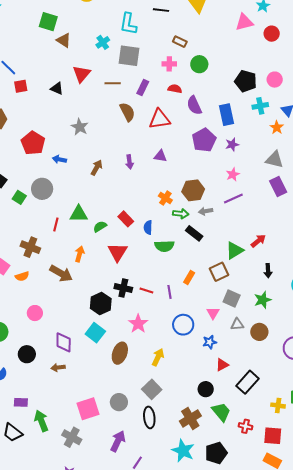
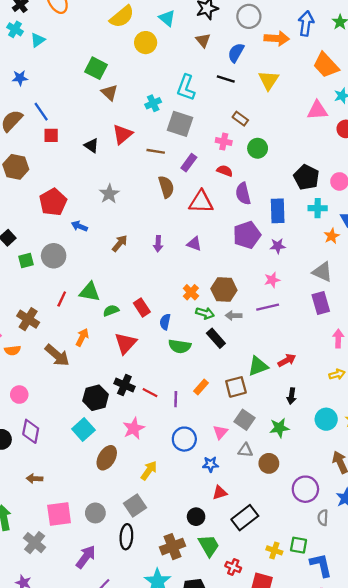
green square: (19, 197) -> (26, 261), turned 32
purple diamond: (64, 342) -> (31, 431), moved
brown arrow: (58, 367) -> (35, 479), moved

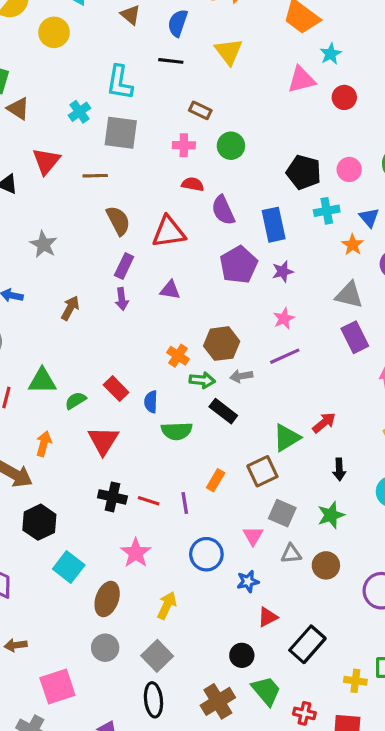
purple rectangle: (189, 163) -> (124, 266), moved
black hexagon: (96, 398) -> (39, 522), moved
gray circle: (95, 513) -> (105, 648), moved

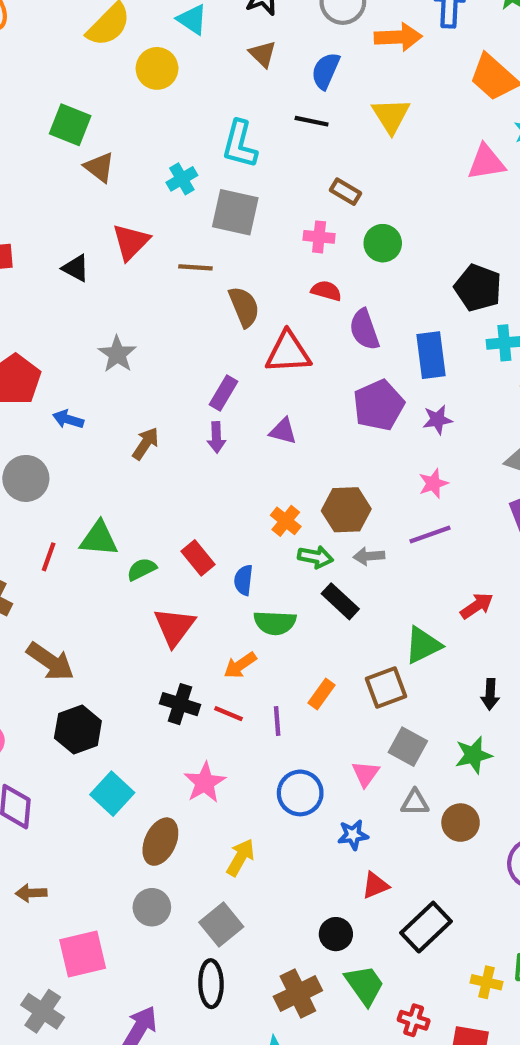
brown semicircle: (118, 221) -> (244, 307), moved
red arrow: (324, 423) -> (477, 606), moved
orange arrow: (44, 444) -> (240, 665), moved, turned -145

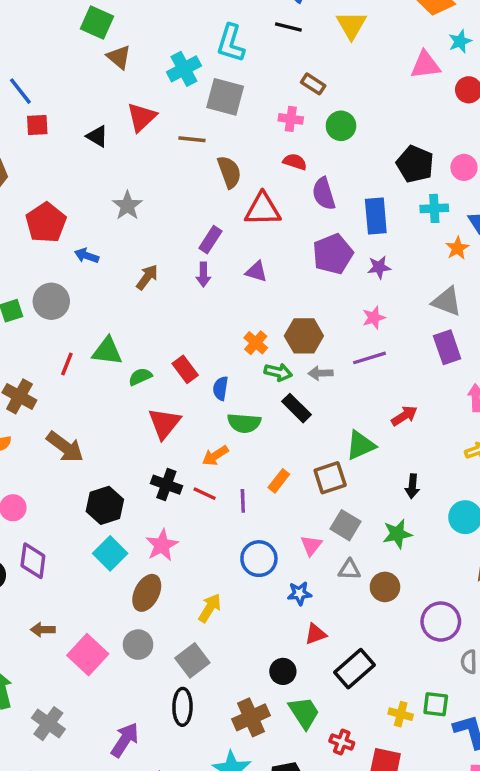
cyan cross: (182, 179) -> (184, 69), size x1.4
black hexagon: (78, 729) -> (105, 505), moved
pink star: (205, 783) -> (162, 545), moved
pink square: (83, 954) -> (88, 655), moved, turned -36

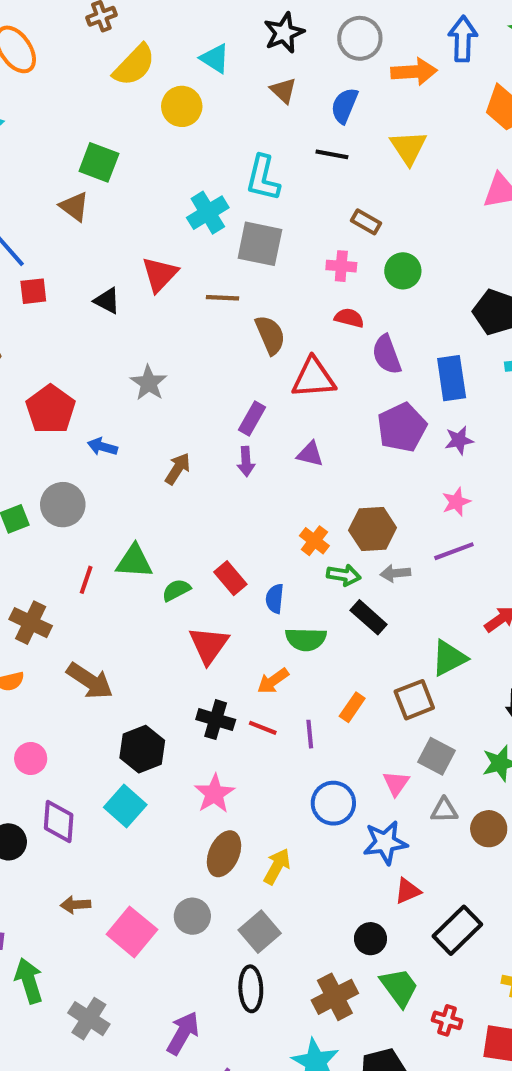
brown triangle: (119, 57) -> (74, 207), moved
cyan square: (110, 553) -> (125, 806), moved
brown ellipse: (147, 593) -> (224, 854), moved
blue star: (299, 593) -> (385, 843), size x1.5

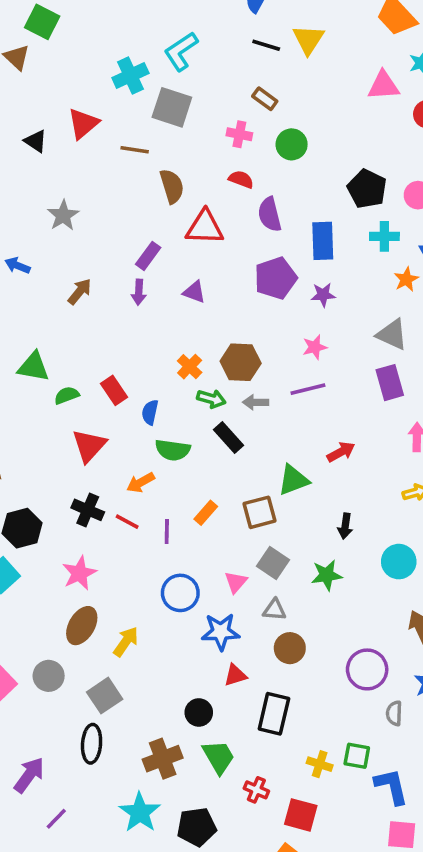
black line: (332, 154) -> (266, 45), moved
cyan L-shape: (263, 178) -> (181, 51), turned 36
brown circle: (489, 829) -> (290, 648), moved
black rectangle: (457, 930) -> (274, 714), turned -39

